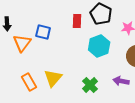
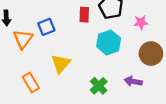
blue square: (43, 32) -> (46, 27), turned -35
yellow triangle: (53, 78) -> (61, 64), moved

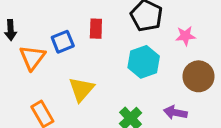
red rectangle: (84, 15) -> (96, 29), moved

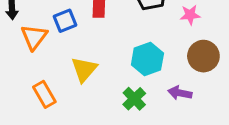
cyan hexagon: (144, 62) -> (147, 59), moved

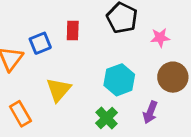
purple arrow: (180, 93) -> (150, 112), turned -80

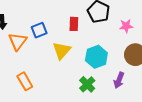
red rectangle: (73, 31) -> (74, 24), moved
yellow triangle: (59, 90) -> (62, 51), moved

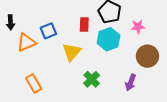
orange triangle: (18, 41) -> (26, 42), turned 30
cyan hexagon: (96, 57) -> (108, 39), moved
green cross: (87, 84) -> (92, 79), moved

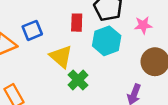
yellow triangle: (72, 52) -> (61, 56), turned -30
green cross: (92, 79) -> (78, 80), moved

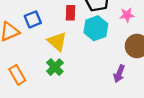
green cross: (78, 80) -> (55, 67), moved

